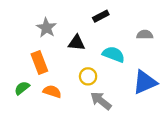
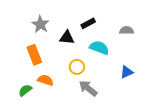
black rectangle: (101, 16) -> (88, 23), moved
blue triangle: (145, 82) -> (127, 72), size x0.6
green semicircle: (22, 88) -> (25, 90), moved

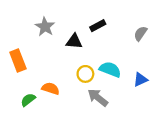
gray semicircle: (127, 30) -> (140, 33), turned -56
cyan semicircle: (99, 48) -> (110, 69), moved
orange rectangle: (34, 55) -> (18, 60), moved

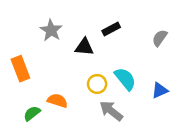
cyan semicircle: (110, 69) -> (125, 79), turned 30

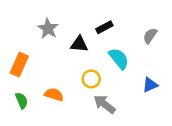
orange rectangle: (20, 69) -> (19, 65), turned 45
cyan semicircle: (125, 79) -> (119, 59), moved
green semicircle: (32, 113) -> (22, 101), moved, turned 105

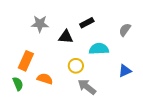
gray star: (48, 29) -> (40, 24), turned -30
cyan semicircle: (119, 59) -> (99, 49), turned -54
orange rectangle: (19, 65) -> (26, 61), moved

